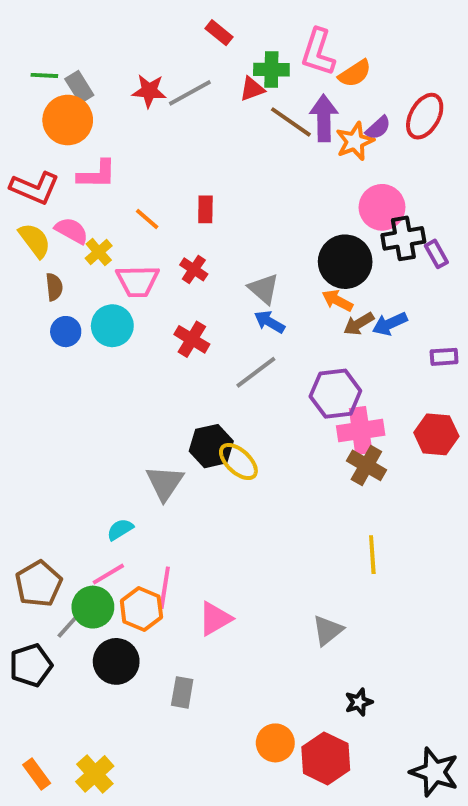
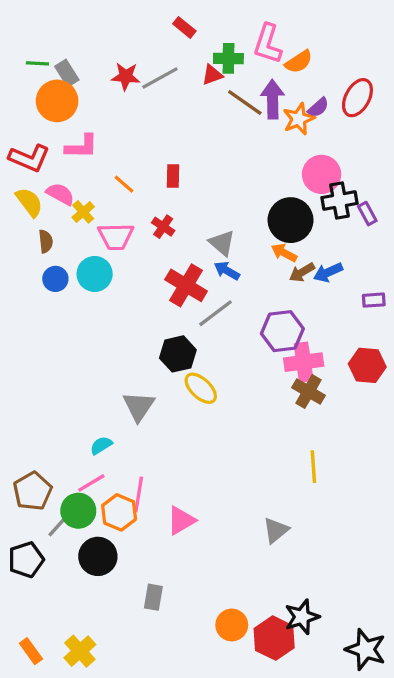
red cross: (192, 339) -> (186, 285), moved, size x1.4
black hexagon: (211, 446) -> (178, 354), moved
gray rectangle: (182, 692) -> (153, 597), moved
black star: (359, 702) -> (302, 617), moved, size x1.5

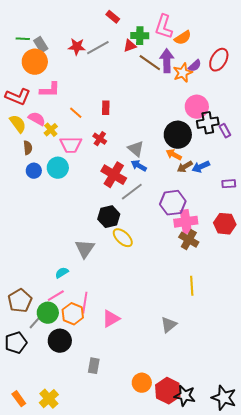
black star: (302, 617) -> (185, 396), moved, turned 30

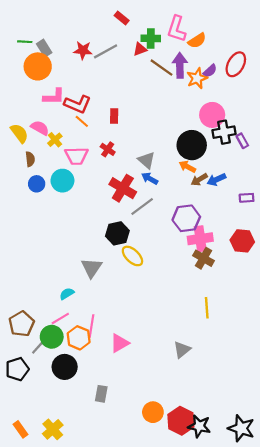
red L-shape: (18, 97) -> (78, 104), moved

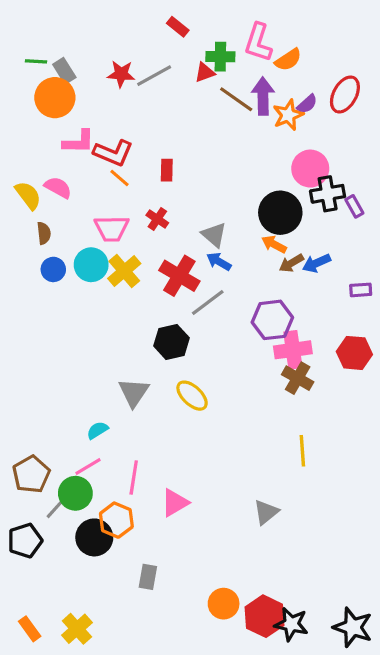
yellow cross: (55, 140) -> (124, 271), moved, size x1.5
yellow ellipse: (132, 256) -> (192, 396), moved
orange hexagon: (79, 338) -> (116, 520), moved

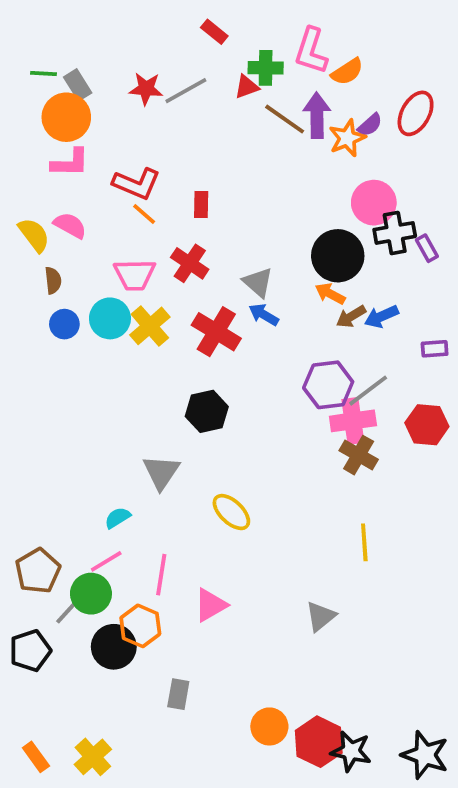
pink L-shape: (79, 142) -> (70, 163), moved
red cross: (157, 219) -> (190, 263), size x1.4
gray line: (208, 303) -> (368, 391), moved
yellow ellipse: (192, 396) -> (231, 512), moved

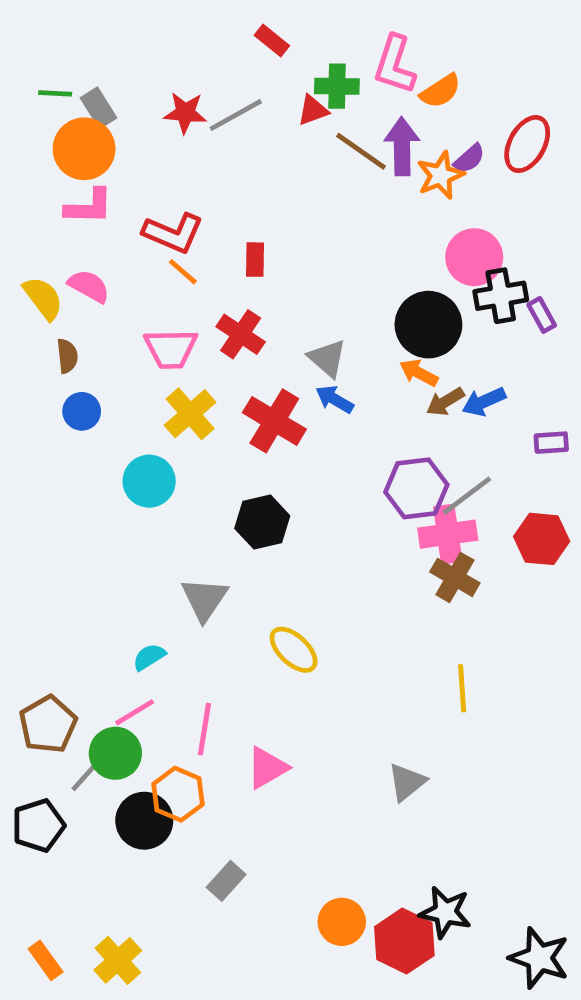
cyan circle: (110, 318) -> (149, 481), moved
gray rectangle: (178, 694) -> (226, 881), turned 32
black star: (351, 751) -> (445, 912), moved

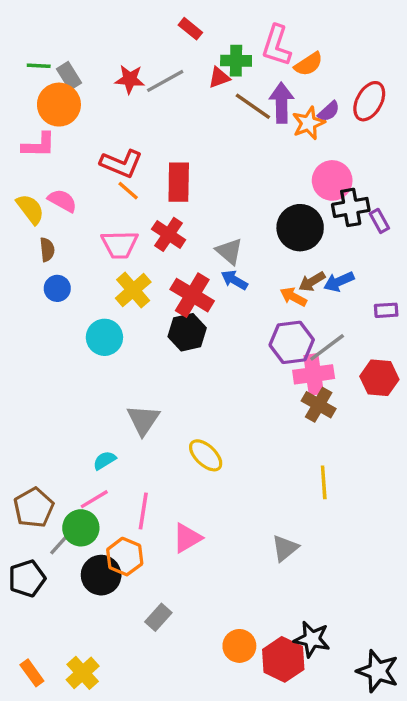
pink L-shape: (89, 207) -> (39, 145), moved
red rectangle: (255, 260) -> (179, 182), size x1.6
orange arrow: (419, 373) -> (293, 297), moved
black hexagon: (262, 522) -> (187, 332), moved

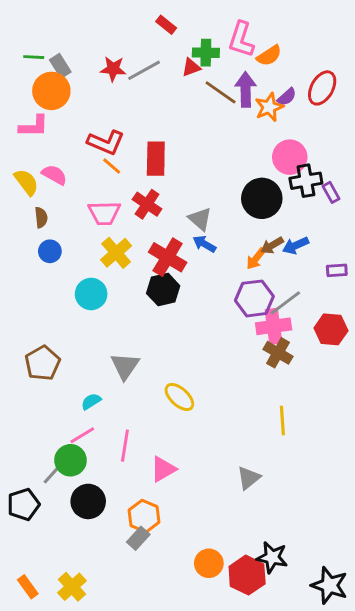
orange arrow: (293, 297) -> (256, 259), turned -80
brown pentagon: (34, 508) -> (43, 363), moved
orange hexagon: (125, 557) -> (144, 516), moved

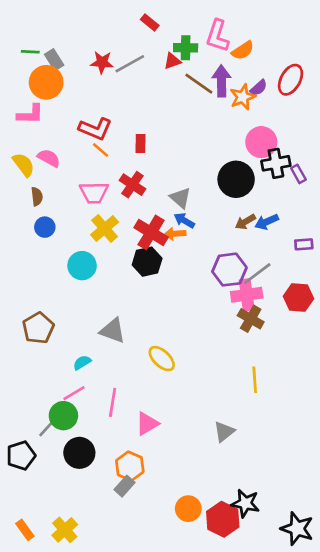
red rectangle: (156, 159) -> (140, 143), size x0.6
orange arrow: (256, 259) -> (175, 234), moved, turned 48
gray triangle: (125, 366) -> (113, 331), turned -44

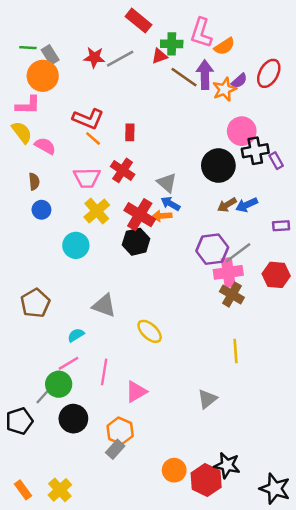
red rectangle: (150, 23) -> (139, 21), size x1.5
yellow semicircle: (24, 165) -> (22, 132), moved

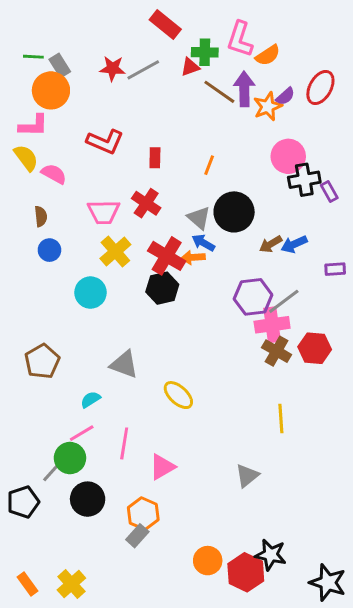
orange line: (93, 138) -> (209, 165), moved, turned 70
black circle: (218, 166) -> (234, 212), moved
red hexagon: (276, 275) -> (315, 348), moved

